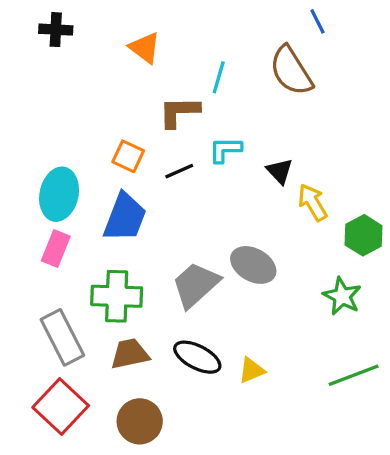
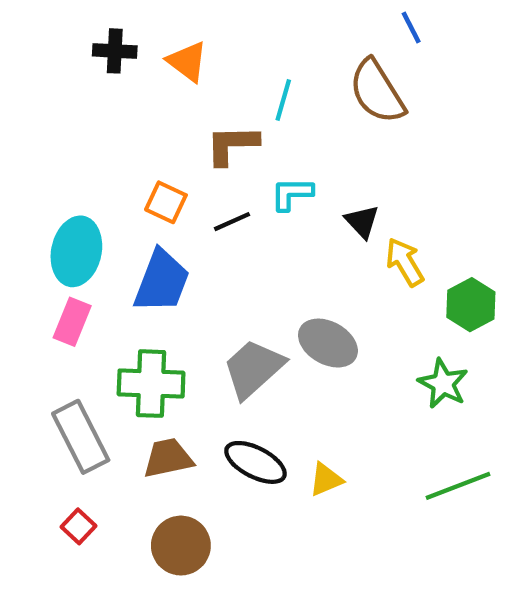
black cross: (56, 30) -> (115, 51), moved
red square: (61, 407) -> (79, 526), size x0.5

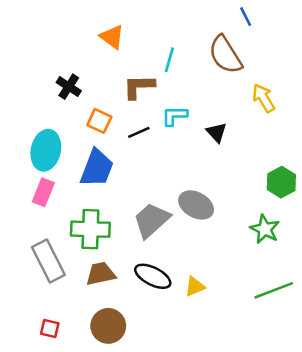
black cross: (115, 51) -> (69, 87), moved, turned 30
yellow arrow: (405, 262) -> (264, 98), moved
red square: (79, 526) -> (50, 328), moved, turned -30

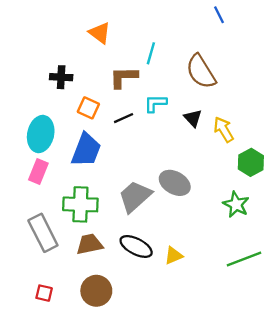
brown semicircle: (225, 55) -> (201, 72), moved
black cross: (69, 87) -> (61, 77), turned -30
yellow arrow: (264, 98) -> (224, 129), moved

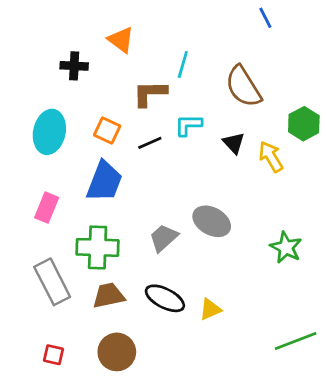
black cross: (61, 77) -> (74, 66), moved
cyan ellipse: (41, 134) -> (49, 132), moved
green hexagon: (251, 162) -> (304, 124), moved
gray trapezoid: (135, 196) -> (164, 238), size x0.7
green line: (244, 259) -> (296, 341), moved

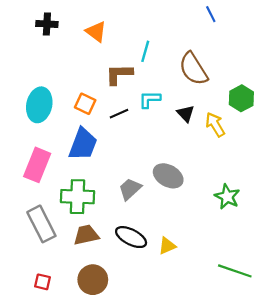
black cross: (74, 66) -> (47, 24), moved
pink rectangle: (47, 208) -> (37, 165), size x1.4
green line: (296, 341) -> (235, 271), turned 40

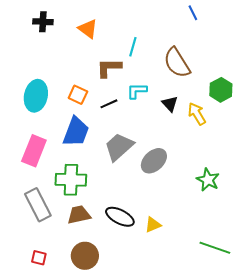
gray ellipse: (168, 176) -> (154, 161), turned -72
gray trapezoid: (130, 189) -> (119, 147), moved, size x1.4

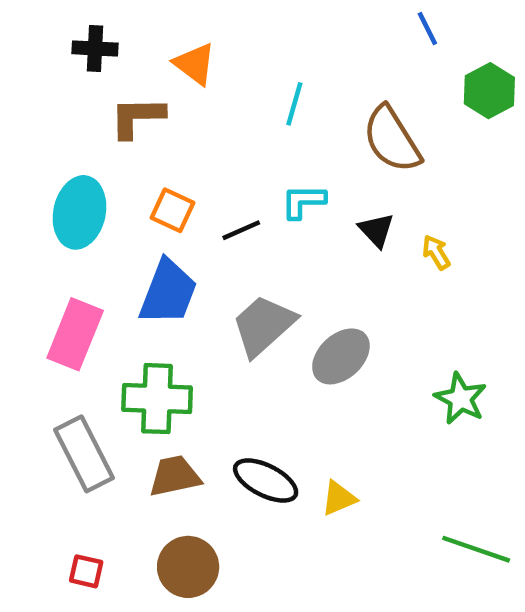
brown L-shape: (109, 68) -> (137, 117), moved
green hexagon: (221, 90) -> (489, 91), moved
yellow arrow: (197, 114) -> (436, 252), size x0.7

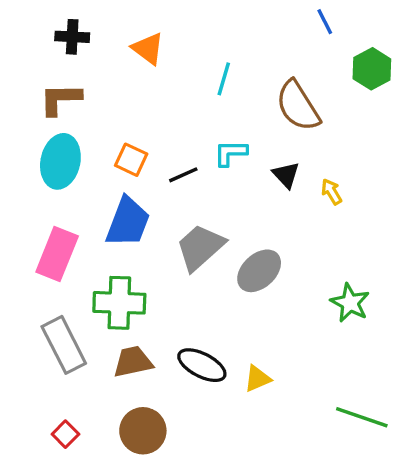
brown L-shape: (137, 117) -> (60, 99), moved
red square: (86, 571) -> (65, 434), turned 32

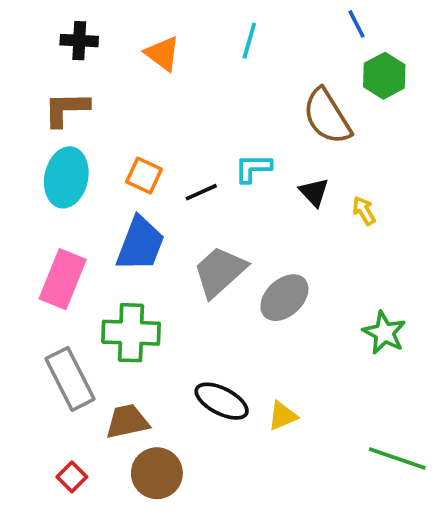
green hexagon: (372, 69) -> (384, 76), moved
cyan line: (224, 79) -> (249, 41), moved
brown trapezoid: (133, 362) -> (127, 421), moved

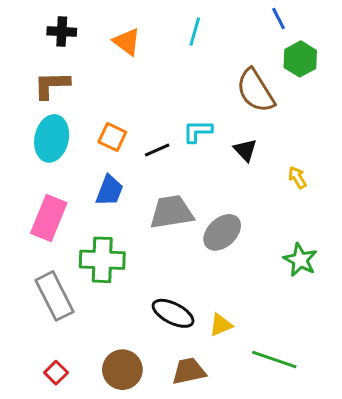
yellow arrow: (364, 211) -> (297, 177), moved
blue trapezoid: (140, 244) -> (109, 190), size x0.7
gray trapezoid: (220, 272) -> (172, 212), turned 33
brown trapezoid: (127, 421) -> (189, 371), moved
green line: (397, 458) -> (274, 360), moved

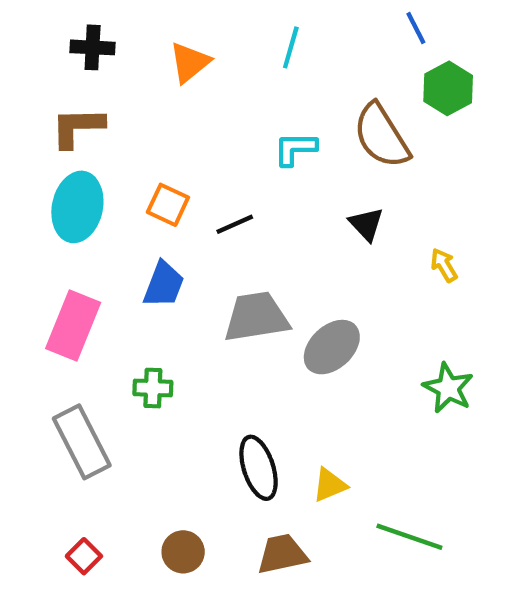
orange triangle: (127, 42) -> (190, 63), turned 44
cyan L-shape: (198, 131) -> (295, 149), moved
green cross: (102, 260) -> (153, 388), size x0.6
black ellipse: (173, 313) -> (259, 468), turned 45
brown circle: (122, 370) -> (183, 552), size x0.7

